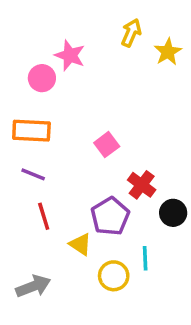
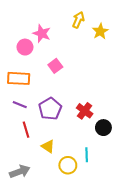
pink square: (107, 145) -> (55, 66), moved
purple pentagon: (110, 216) -> (50, 109), moved

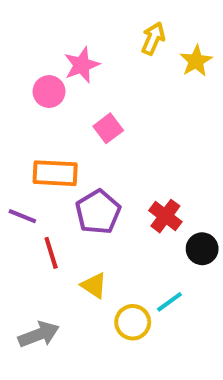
pink star: (42, 33) -> (82, 65), turned 30
orange rectangle: (19, 78) -> (55, 173), moved
purple line: (20, 105) -> (22, 216), moved
cyan line: (87, 155) -> (169, 302), turned 56

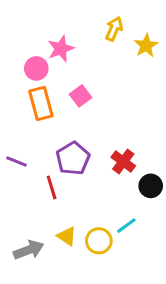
orange rectangle: (55, 173) -> (41, 104), moved, turned 72
red line: (51, 253) -> (52, 187), moved
yellow triangle: (94, 285) -> (67, 236), moved

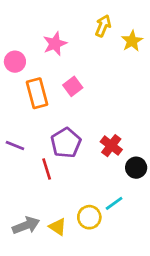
pink circle: (36, 68) -> (15, 62), moved
yellow triangle: (67, 236) -> (58, 227), moved

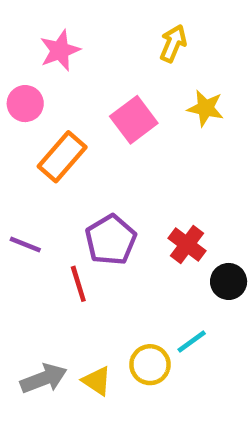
yellow star: (132, 41) -> (205, 108), moved, turned -30
pink star: (55, 44) -> (60, 50), moved
pink square: (73, 86) -> (134, 120), moved, size x1.4
orange rectangle: (37, 93) -> (62, 157), turned 56

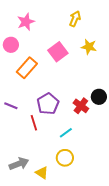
black circle: (229, 281) -> (99, 97), moved
cyan line: (192, 342) -> (66, 133), moved
yellow triangle: (97, 381) -> (42, 173), moved

